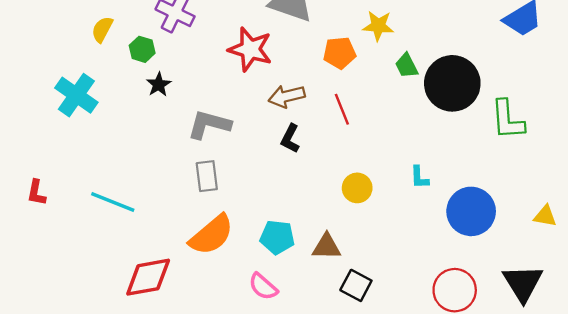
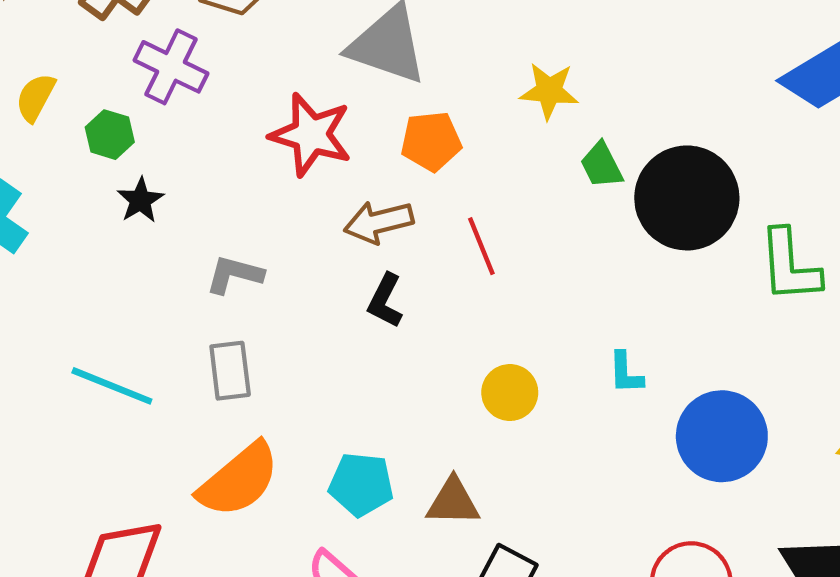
orange pentagon: (340, 53) -> (431, 141), moved
gray L-shape: (209, 124) -> (234, 274), size x0.7
cyan line: (113, 202) -> (112, 386), moved

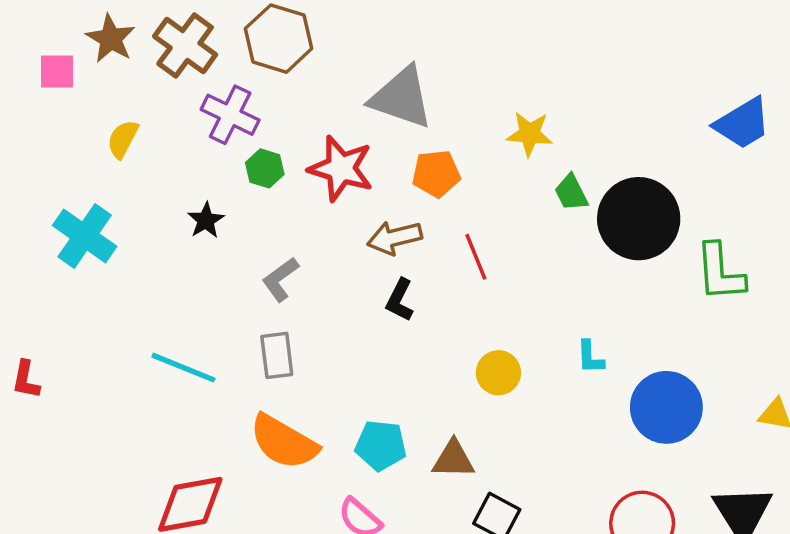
green hexagon: (110, 135) -> (265, 168), moved
gray L-shape: (234, 274) -> (280, 279), turned -51
orange semicircle: (239, 480) -> (284, 442), turned 70

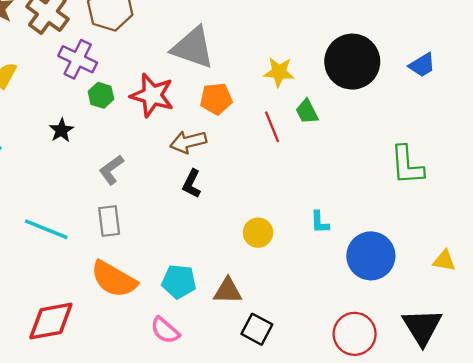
blue trapezoid: (743, 123) -> (422, 65), size x0.7
black circle: (639, 219) -> (352, 62), moved
red line: (476, 257) -> (272, 127), moved

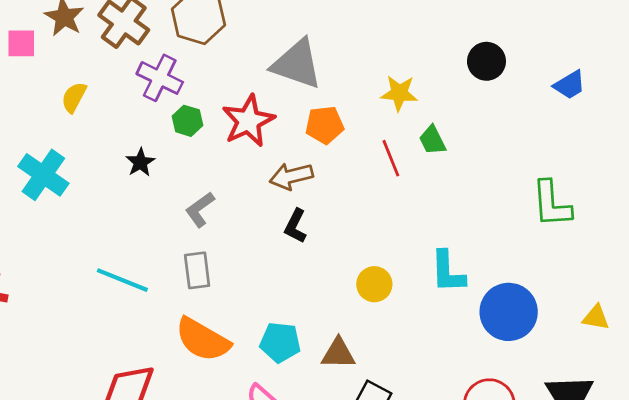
black circle: (352, 62) -> (486, 61), moved, size x0.6
red star: (152, 95) -> (248, 121), turned 30
cyan L-shape: (320, 222) -> (448, 272), size x1.6

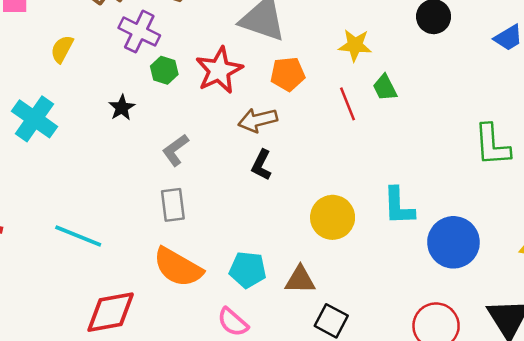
cyan line: (122, 280) -> (78, 236), moved
yellow circle: (374, 284) -> (333, 217), size x1.4

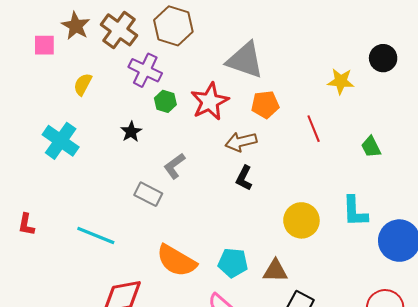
yellow star: (355, 45) -> (341, 81), moved
green trapezoid: (385, 88) -> (371, 147), moved
gray rectangle: (173, 205) -> (148, 194), moved, turned -56

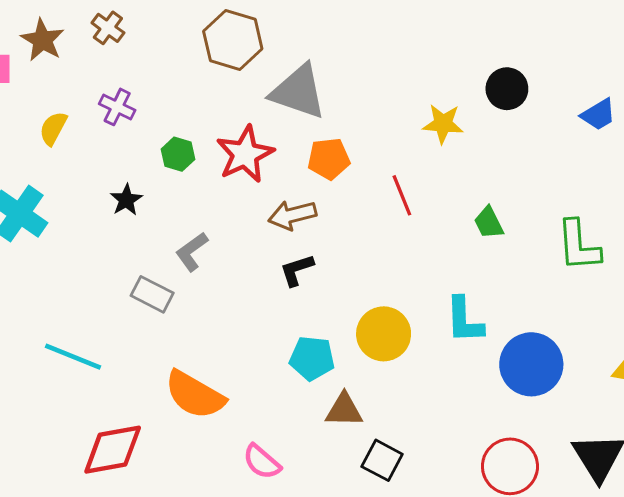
brown hexagon: (173, 26) -> (233, 40), moved
brown cross: (119, 30) -> (108, 28), moved, size x0.6
purple cross: (145, 70) -> (117, 107), moved, size x0.7
black L-shape: (244, 178) -> (297, 270), turned 45
cyan pentagon: (233, 263) -> (312, 358), moved

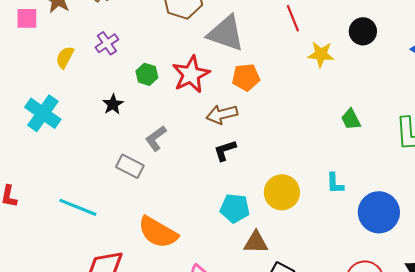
purple cross: (117, 107) -> (107, 43), turned 30
red line: (402, 195) -> (293, 18), moved
cyan L-shape: (464, 320) -> (335, 183), size x0.7

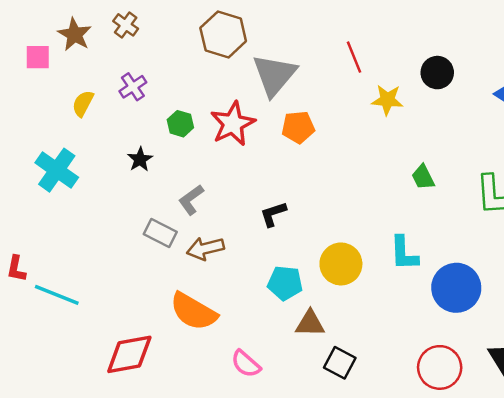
gray triangle: (226, 33) -> (274, 75), turned 51
brown arrow: (222, 114) -> (205, 249), moved
cyan L-shape: (335, 183) -> (404, 253), size x1.4
cyan line: (78, 207) -> (57, 295), moved

